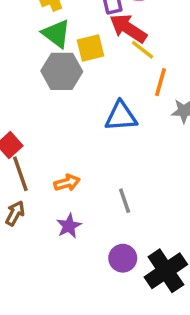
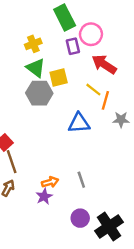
red arrow: (128, 28) -> (104, 64), moved
yellow line: (143, 50) -> (93, 90), moved
orange arrow: (67, 183) -> (50, 182), moved

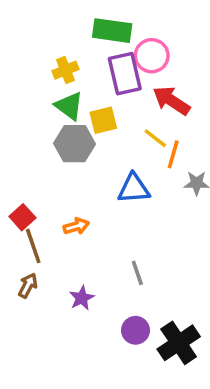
green rectangle: (65, 17) -> (112, 31), turned -55
purple rectangle: (73, 46) -> (125, 74), size x1.6
orange arrow: (50, 182) -> (76, 226), moved

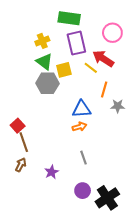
pink circle: (152, 56) -> (112, 33), moved
yellow line: (155, 138) -> (91, 68), moved
orange arrow: (76, 226) -> (79, 127), moved

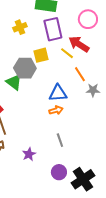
green triangle: (44, 62) -> (14, 82), moved
orange line: (104, 89) -> (80, 74), turned -49

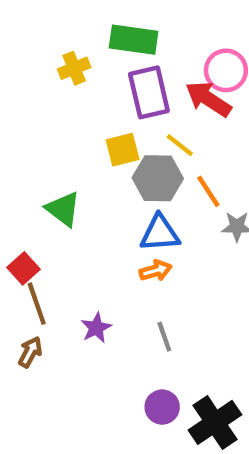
yellow cross: (20, 27) -> (74, 68), moved
red arrow: (79, 44) -> (208, 99), moved
gray hexagon: (25, 68) -> (158, 178), moved
purple star: (29, 154) -> (96, 328), moved

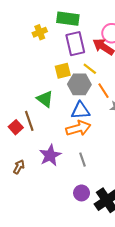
green triangle: (63, 209) -> (45, 99), moved
orange arrow: (156, 271) -> (78, 128), size x1.6
brown line: (37, 304) -> (29, 121), moved
purple star: (96, 328) -> (50, 155), size x1.5

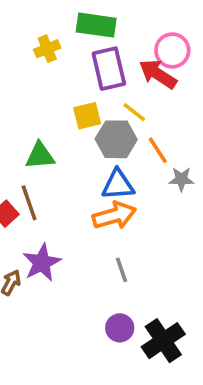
green triangle: (45, 99) -> (40, 156), moved, turned -42
purple star: (50, 155) -> (42, 263), moved

